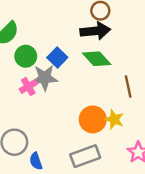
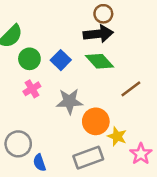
gray star: (45, 78) -> (70, 101), moved
brown line: (128, 87) -> (131, 89), turned 65
yellow star: (114, 119) -> (117, 136), moved

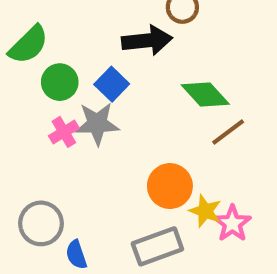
black arrow: (98, 34) -> (147, 40), moved
green diamond: (100, 61) -> (205, 95), moved
gray star: (70, 101) -> (97, 124), moved
pink star: (141, 154) -> (232, 223), moved

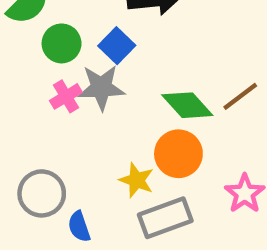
green diamond: (205, 95) -> (187, 105), moved
yellow star: (205, 211) -> (137, 180), moved

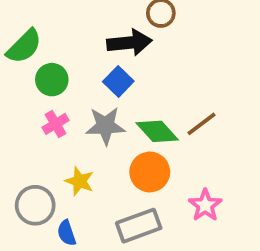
blue square: (117, 46) -> (118, 81), moved
gray star: (101, 88) -> (105, 126), moved
yellow star: (137, 180) -> (80, 181), moved

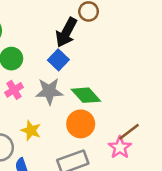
black arrow: (129, 43) -> (66, 32), turned 124
brown line: (202, 124) -> (129, 132), moved

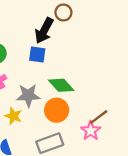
blue square: (58, 60) -> (37, 55), turned -36
gray star: (49, 91) -> (28, 95), moved

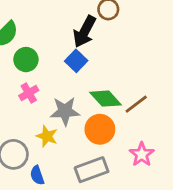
blue square: (37, 55) -> (76, 61), turned 36
brown line: (99, 117) -> (136, 104), moved

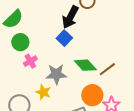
green circle: (26, 60) -> (20, 42), moved
orange circle: (100, 129) -> (92, 95), moved

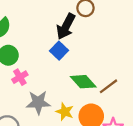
gray star: (56, 74) -> (38, 102), moved
yellow star: (43, 92) -> (65, 112), moved

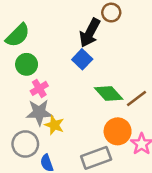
gray star: (38, 102) -> (39, 112), moved
yellow star: (65, 112) -> (54, 125), moved

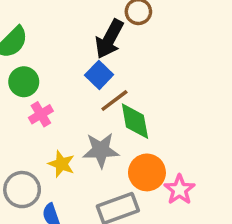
green diamond: (109, 93) -> (135, 121), turned 32
brown line: (137, 98) -> (114, 101), moved
gray star: (39, 112) -> (101, 150), moved

